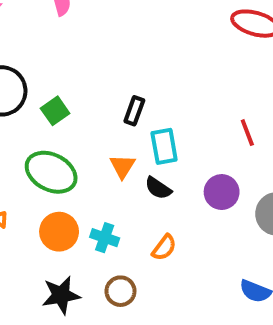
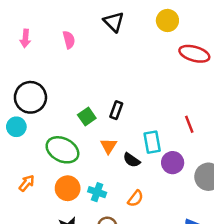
green square: (55, 111) -> (87, 117), moved
cyan rectangle: (164, 146) -> (152, 142), moved

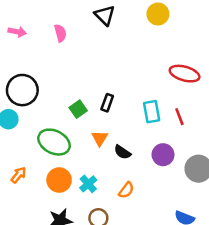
pink arrow: (25, 38) -> (17, 32), turned -84
red ellipse: (194, 54) -> (185, 74), moved
cyan rectangle: (152, 142) -> (152, 112), moved
cyan cross: (97, 192) -> (88, 184), turned 30

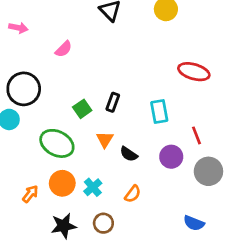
pink semicircle: (60, 33) -> (64, 49), moved, turned 60
red line: (179, 117) -> (196, 135), moved
orange arrow: (19, 175) -> (30, 194), moved

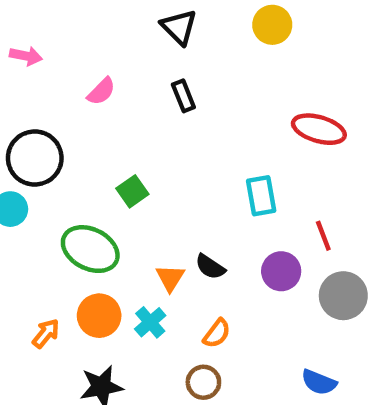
black rectangle: (113, 102) -> (183, 96), moved, turned -42
orange triangle: (105, 139) -> (170, 278), moved
brown circle: (103, 223) -> (203, 382), moved

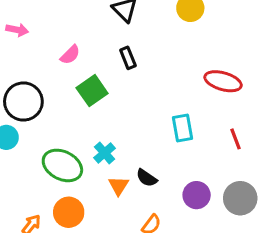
green square: (132, 191) -> (92, 91), moved, size x1.4
red line: (323, 236) -> (236, 139), moved
purple circle: (281, 271) -> (197, 195), moved
cyan cross: (150, 322) -> (105, 153), moved

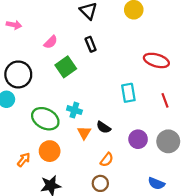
cyan cross: (105, 153) -> (74, 110), turned -32

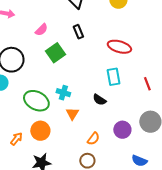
red ellipse: (156, 60) -> (119, 47), moved
black semicircle: (104, 127) -> (99, 100), moved
purple circle: (138, 139) -> (122, 130), moved

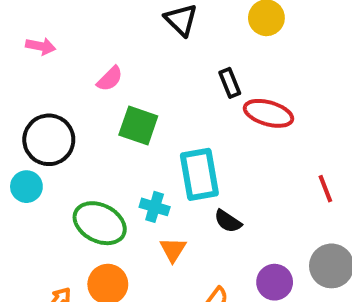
black rectangle: (78, 32) -> (230, 83), moved
green square: (55, 53) -> (138, 126), turned -36
cyan rectangle: (113, 77) -> (199, 174), moved, size x1.4

